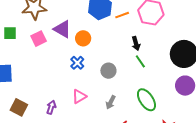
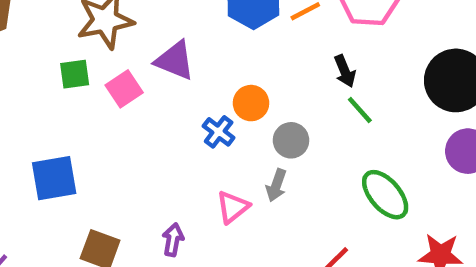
green square: (10, 33) -> (75, 74), moved
orange circle: (83, 38) -> (251, 103), moved
gray arrow: (111, 102) -> (276, 185), moved

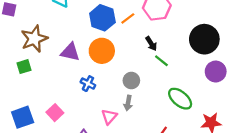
pink square: (124, 89) -> (55, 113), moved
orange circle: (251, 103) -> (102, 51), moved, size x1.5
blue cross: (219, 132) -> (88, 84), moved

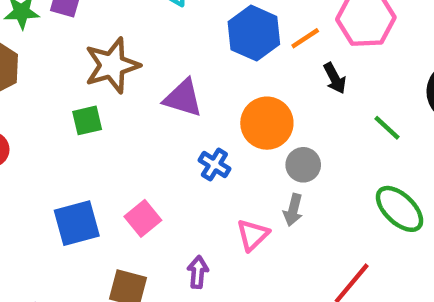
black arrow: (151, 44) -> (335, 78), moved
orange circle: (102, 51) -> (267, 123), moved
green line: (161, 61) -> (387, 128), moved

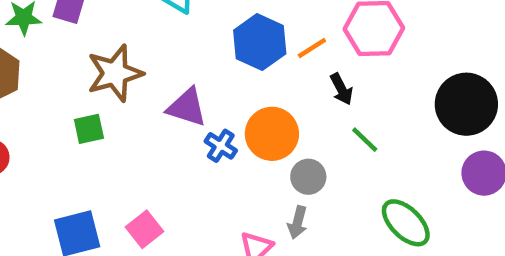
green line: (387, 128) -> (365, 140), moved
blue cross: (214, 165) -> (221, 146), moved

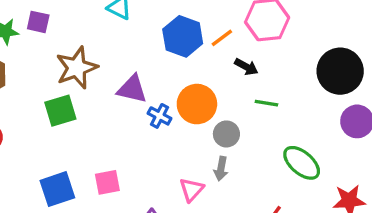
black arrow: (341, 89) -> (246, 67), turned -30
green square: (89, 129) -> (60, 111), size x1.4
green line: (365, 140) -> (266, 103), turned -30
pink square: (145, 229) -> (107, 182), turned 32

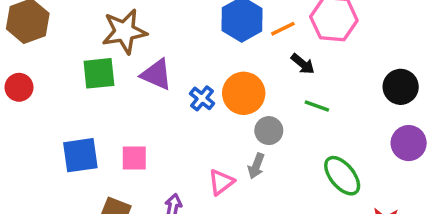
black circle: (340, 71) -> (401, 87), size x0.7
purple triangle: (132, 89) -> (156, 74), moved

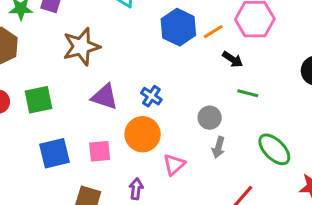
green square: (99, 73) -> (39, 100), moved
purple triangle: (156, 74) -> (105, 97), moved
orange circle: (244, 93) -> (143, 134), moved
gray arrow: (256, 166) -> (218, 147), moved

